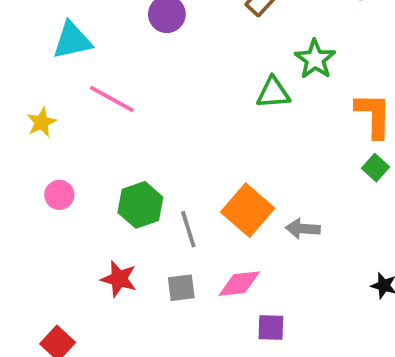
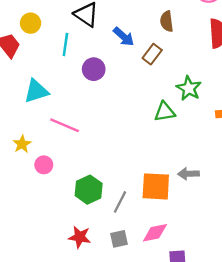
pink circle: (59, 195) -> (44, 165), moved
orange square: (248, 210) -> (156, 186), turned -32
gray line: (188, 229) -> (120, 202), turned 50
gray arrow: (303, 229) -> (188, 174), moved

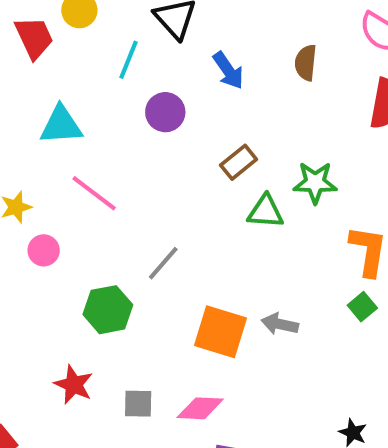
brown rectangle: (152, 54) -> (239, 162), moved
green star: (189, 88) -> (315, 183), turned 30
gray line: (120, 202) -> (163, 263), moved

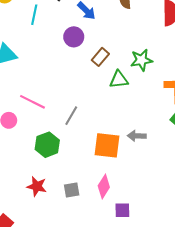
purple circle: (165, 112) -> (74, 37), moved
pink line: (94, 193) -> (33, 102), moved
pink diamond: (200, 408) -> (104, 187), turned -50

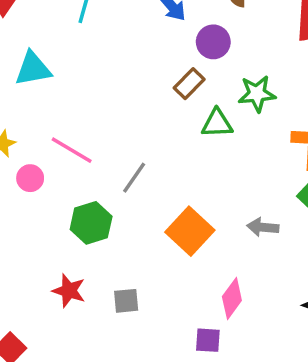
purple circle: (74, 37) -> (213, 42), moved
gray arrow: (137, 136) -> (263, 227), moved
orange square: (107, 145) -> (190, 231), turned 32
pink diamond: (104, 187) -> (232, 298), moved

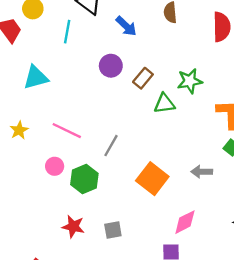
purple circle: (213, 42) -> (111, 66), moved
pink circle: (30, 178) -> (55, 166), moved
pink diamond: (232, 298) -> (185, 222), turned 32

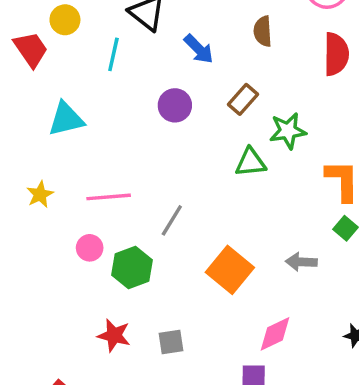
brown rectangle: (143, 78) -> (243, 99), moved
pink line: (67, 131) -> (109, 197), turned -32

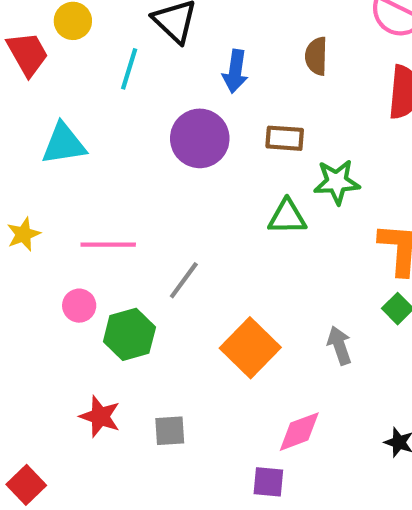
blue arrow: (199, 49) -> (235, 71), turned 48
brown rectangle: (243, 99) -> (285, 138), turned 48
purple circle: (175, 105) -> (200, 138), size x1.4
gray arrow: (301, 262) -> (339, 345), turned 64

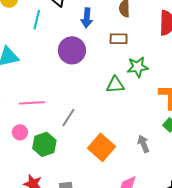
brown rectangle: (285, 138) -> (119, 39), moved

